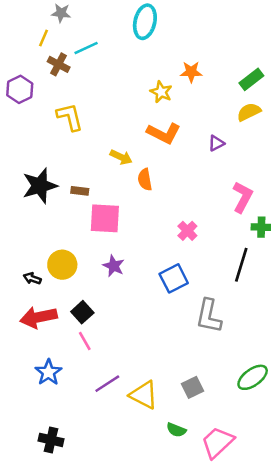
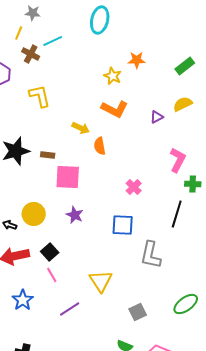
yellow semicircle: (249, 112) -> (183, 104), moved
blue square: (174, 278) -> (123, 225), turned 30
yellow triangle: (144, 395) -> (101, 281), moved, turned 30

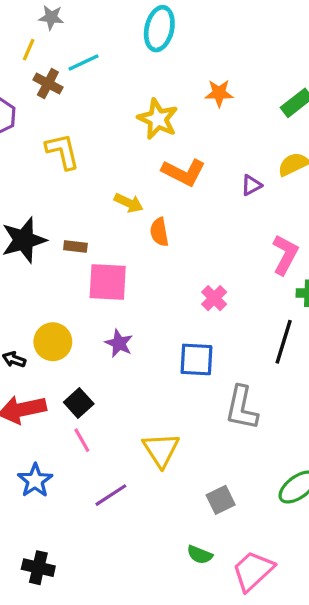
yellow star: (113, 76) -> (158, 119), moved, size x1.4

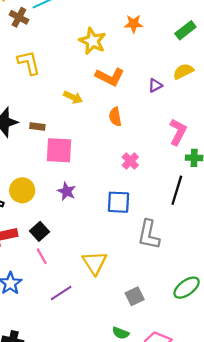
orange semicircle: (159, 232) -> (115, 117), moved

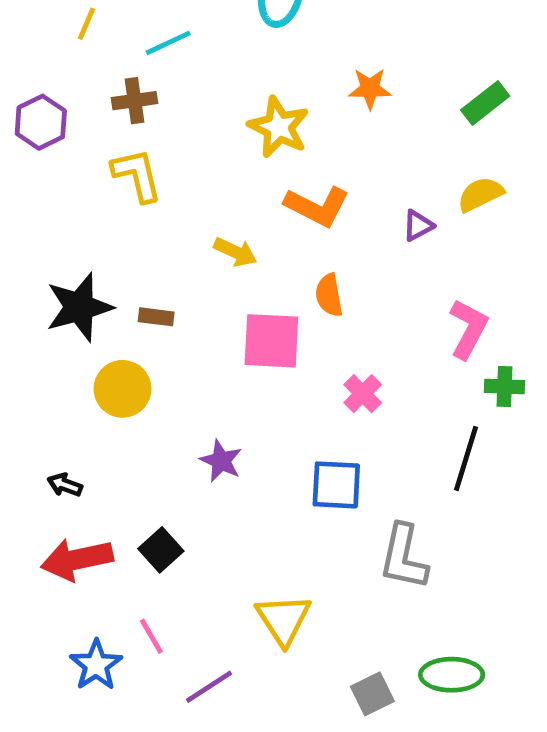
brown cross: (19, 17) -> (135, 101), moved, turned -36
pink square: (59, 150) -> (271, 341), moved
yellow circle: (22, 190) -> (123, 389), moved
pink line: (42, 256) -> (151, 636), moved
green ellipse: (187, 288) -> (452, 675), moved, turned 36

